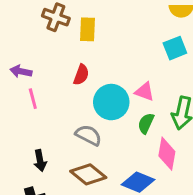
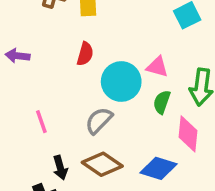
pink line: (33, 99) -> (41, 122), moved
gray semicircle: (88, 135) -> (99, 121), turned -68
black arrow: (40, 161) -> (60, 168), moved

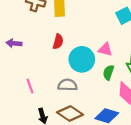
gray semicircle: (99, 121) -> (67, 85), turned 48

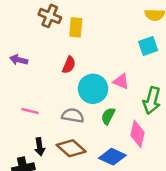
green semicircle: (108, 72) -> (108, 116), moved
pink line: (30, 86) -> (30, 111), turned -64

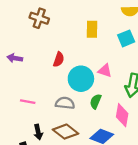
yellow rectangle: (76, 27) -> (92, 29), moved

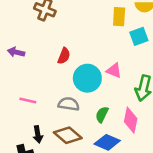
yellow rectangle: (92, 29) -> (119, 17), moved
green semicircle: (96, 101) -> (102, 115), moved

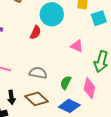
cyan circle: (87, 78) -> (52, 14), moved

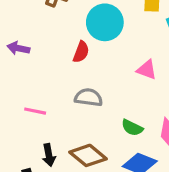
gray semicircle: (38, 73) -> (89, 97), moved
green semicircle: (66, 83) -> (132, 128), turned -88

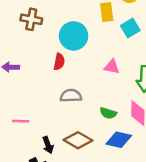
pink line: (35, 111) -> (21, 121), moved

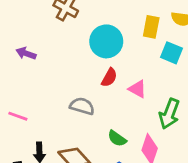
cyan square: (130, 28) -> (171, 53), turned 36
red semicircle: (59, 62) -> (109, 77), moved

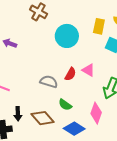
red semicircle: (109, 77) -> (70, 74), moved
green semicircle: (117, 139) -> (65, 105), moved

